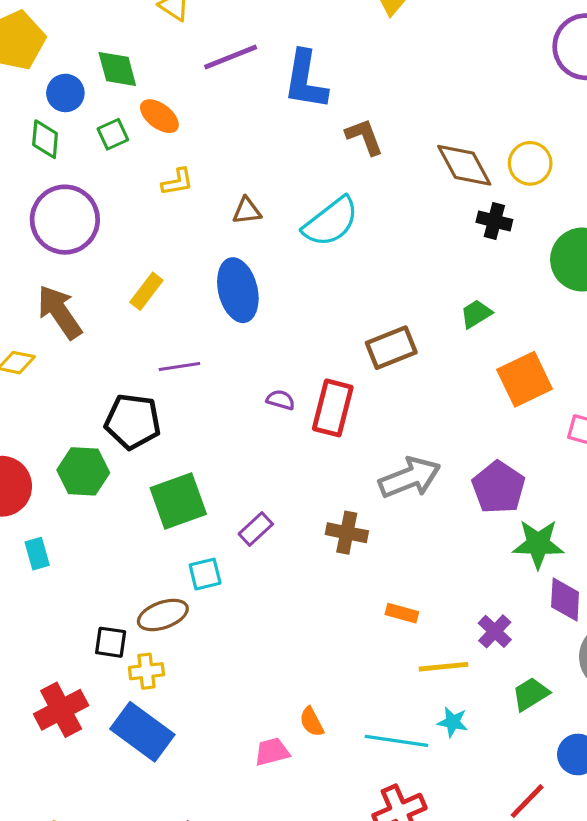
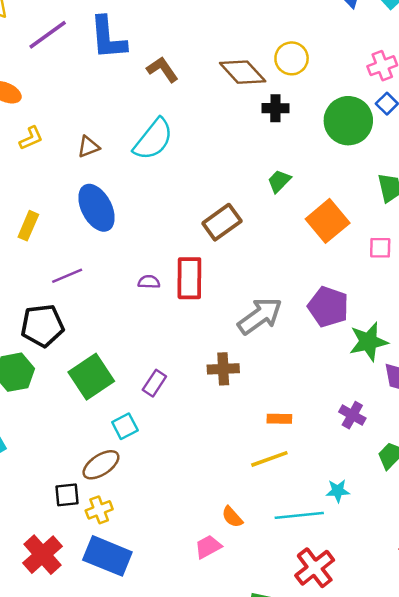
yellow line: (443, 667) -> (269, 459), moved

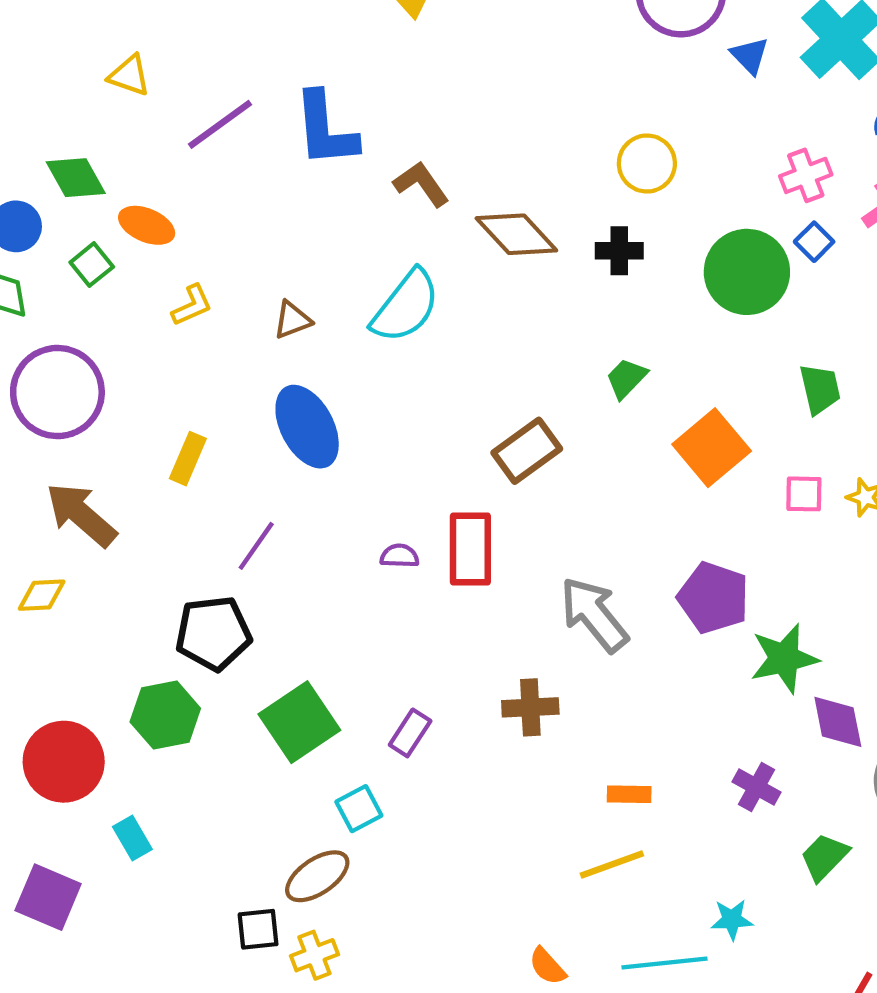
brown diamond: (243, 72) -> (516, 234), moved
purple line: (67, 276) -> (256, 546), turned -32
gray arrow: (260, 316) -> (594, 614), turned -93

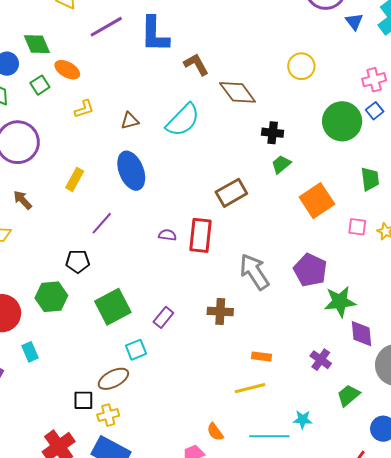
black cross: (619, 251) -> (273, 133), moved
brown arrow: (81, 515) -> (23, 200), size x0.6
black pentagon: (213, 633) -> (78, 261), size x0.7

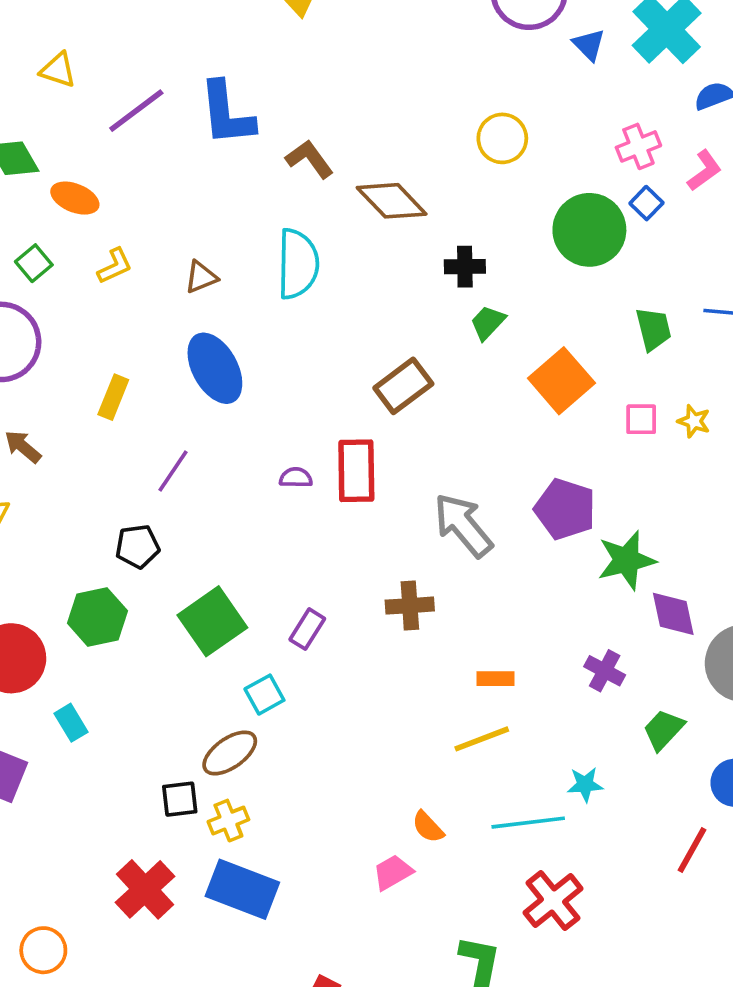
green square: (40, 85) -> (34, 263), moved
cyan semicircle: (183, 120) -> (298, 264), turned -36

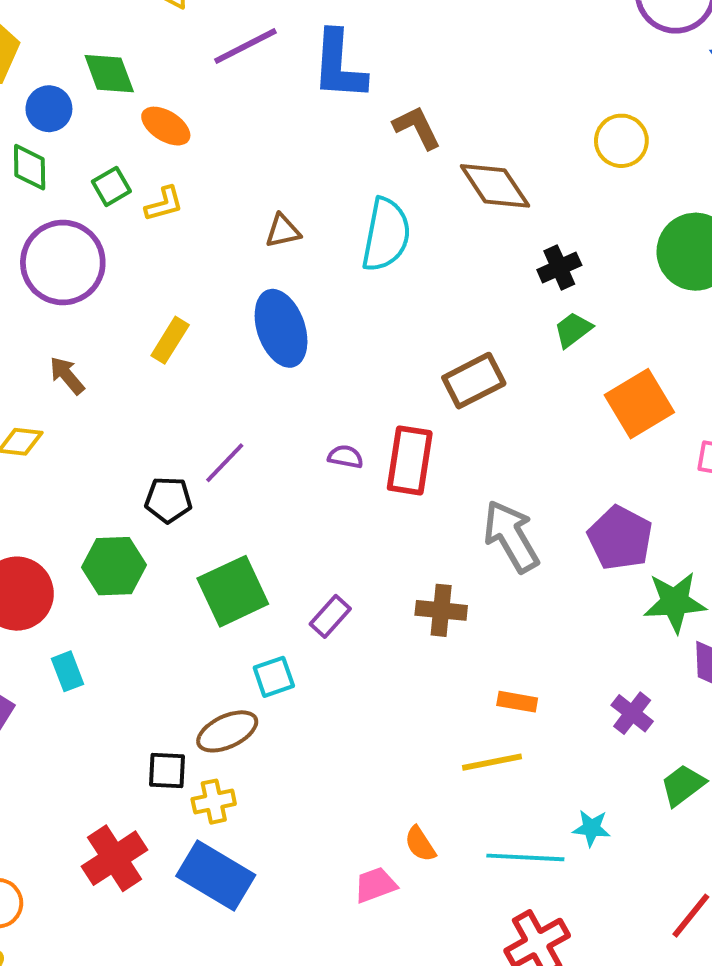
yellow L-shape: (115, 266) -> (164, 204), moved
black cross: (465, 267) -> (559, 267), turned -33
purple line: (173, 471) -> (225, 463), moved

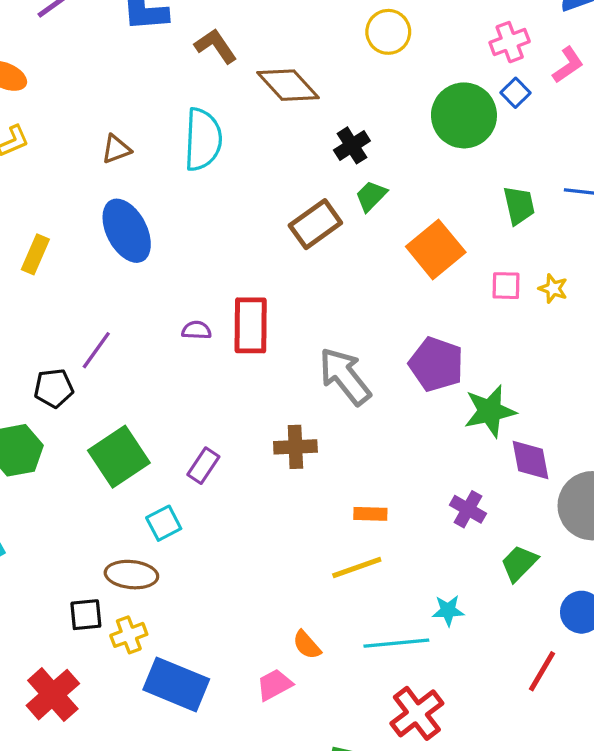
brown rectangle: (474, 381) -> (315, 224), moved
brown ellipse: (227, 731) -> (131, 575), turned 39
blue rectangle: (216, 876) -> (176, 684), moved

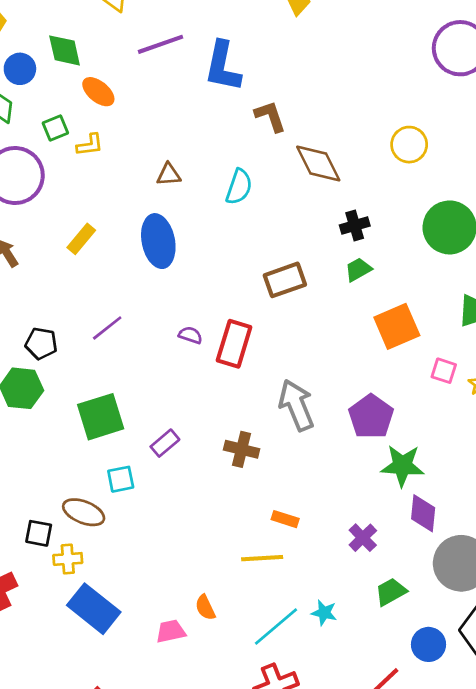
cyan semicircle: (203, 139) -> (239, 187), size x0.7
brown rectangle: (315, 224) -> (285, 280), moved
black pentagon: (54, 388) -> (41, 343), moved
cyan line: (396, 643) -> (276, 627), turned -51

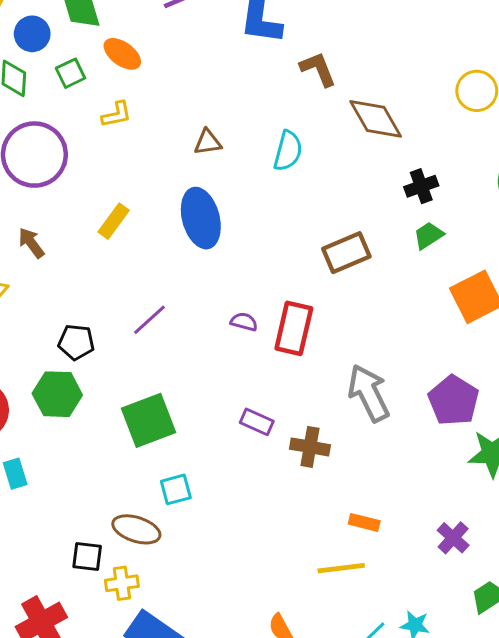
green square: (55, 128) -> (71, 73), moved
purple rectangle: (165, 443) -> (257, 422), moved, turned 68

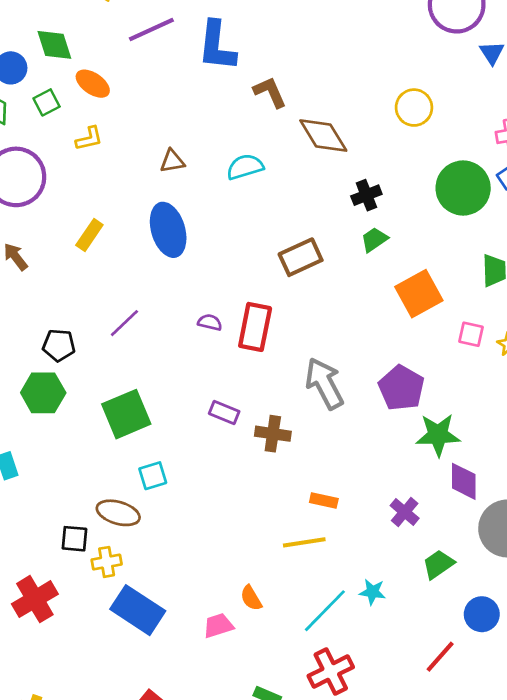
cyan semicircle: (288, 151) -> (245, 167), turned -120

